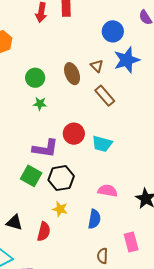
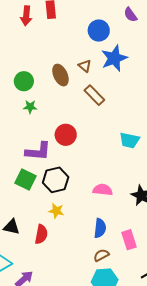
cyan trapezoid: (102, 144) -> (129, 140), moved
blue semicircle: (94, 219) -> (100, 228), moved
brown semicircle: (102, 256) -> (101, 255), turned 63

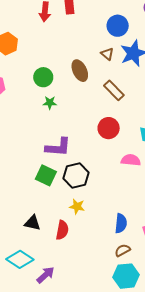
brown triangle: (85, 66) -> (107, 54), moved
red circle: (66, 135) -> (109, 128), moved
pink semicircle: (103, 190) -> (131, 160), moved

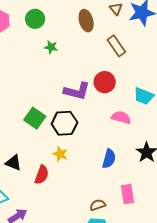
green circle: (43, 77) -> (35, 19), moved
purple L-shape: (58, 147) -> (77, 91), moved
blue semicircle: (121, 223) -> (109, 159), moved

